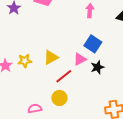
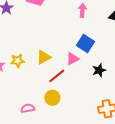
black star: (97, 67) -> (99, 70), moved

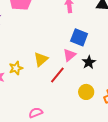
black star: (99, 70) -> (89, 62), moved
yellow circle: (52, 98) -> (86, 92), moved

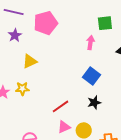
pink triangle: (70, 55) -> (64, 127), moved
yellow triangle: (41, 59) -> (30, 61), moved

